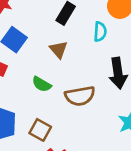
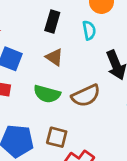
green semicircle: (42, 84) -> (47, 94), size x1.4

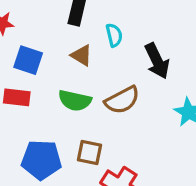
cyan semicircle: (89, 30) -> (114, 35), moved

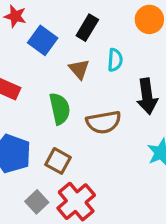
blue square: (28, 60) -> (43, 40), moved
green semicircle: (75, 100) -> (60, 109), turned -132

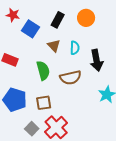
orange circle: (149, 19) -> (86, 18), moved
cyan semicircle: (115, 60) -> (75, 48), moved
brown square: (58, 161) -> (44, 103), turned -35

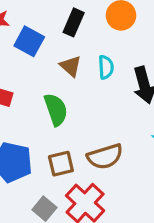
brown semicircle: (70, 78) -> (105, 157), moved

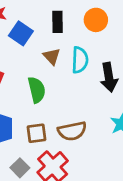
black rectangle: (74, 22) -> (58, 22), turned -30
cyan semicircle: (106, 67) -> (80, 60), size x1.4

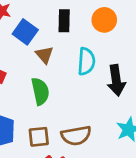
brown triangle: (52, 56) -> (44, 55), moved

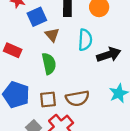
blue square: (25, 32) -> (37, 17), turned 30
black arrow: (116, 80) -> (109, 55), turned -100

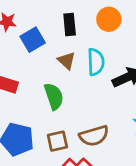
brown triangle: (52, 35) -> (67, 61), moved

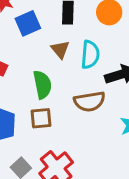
brown semicircle: (94, 136) -> (89, 102), moved
brown square: (57, 141) -> (41, 118), moved

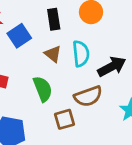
brown square: (41, 118) -> (64, 119), moved

